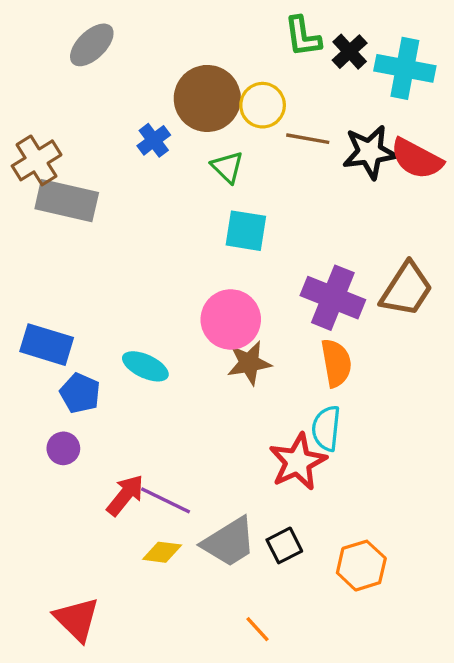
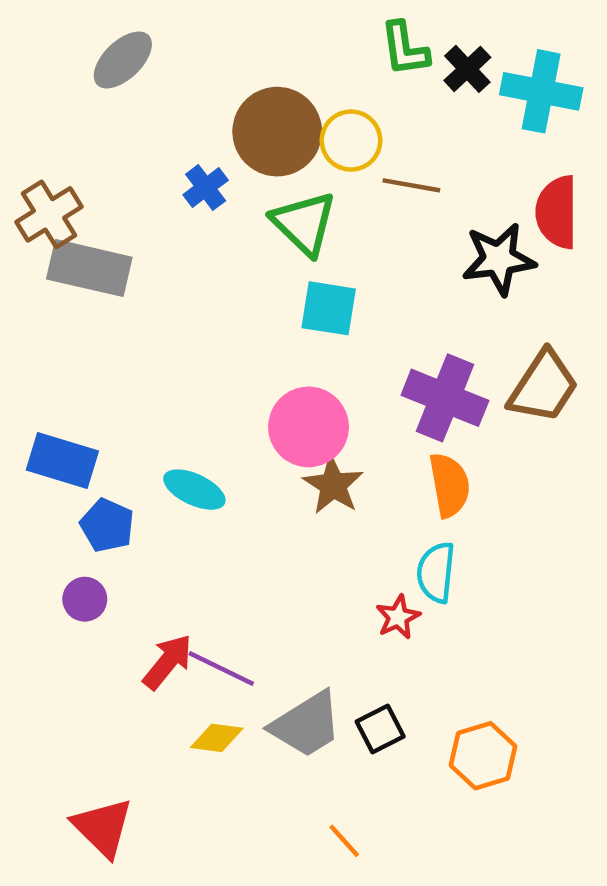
black star: (370, 152) -> (499, 259), moved
red semicircle: (417, 159) -> (557, 212), turned 62
green triangle: (227, 167) -> (304, 223), size x1.5
brown star: (249, 363) -> (333, 485), turned -30
red star: (298, 462) -> (398, 617), size x0.6

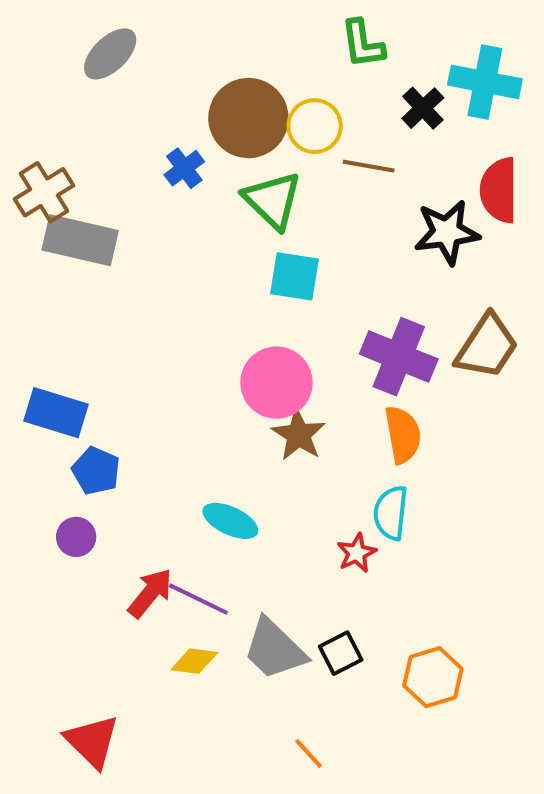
black cross: (467, 69) -> (423, 108), moved
cyan ellipse: (194, 490) -> (230, 521), moved
gray trapezoid: (306, 724) -> (274, 649), turned 76

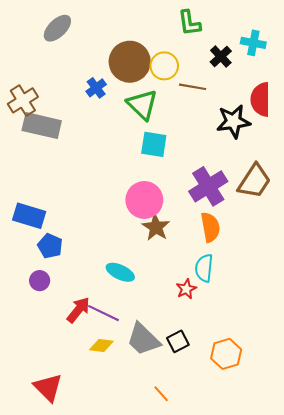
cyan cross: (485, 82) -> (253, 43), size x0.7
purple cross: (399, 357) -> (208, 186), turned 36

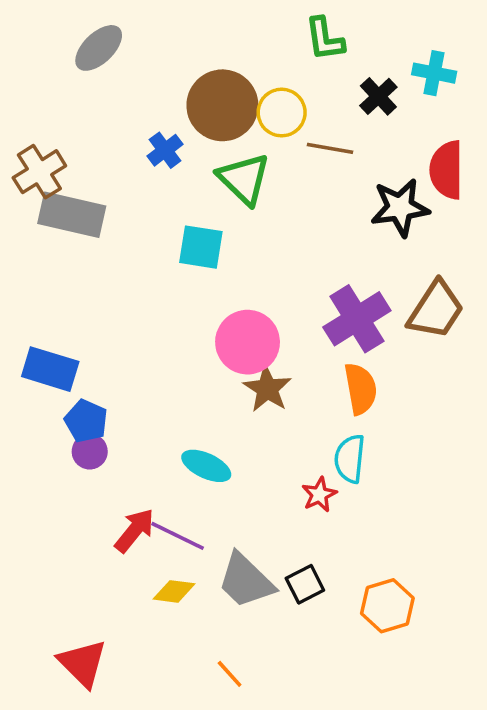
cyan square: (154, 144) -> (201, 247), moved
purple circle: (40, 281) -> (90, 452), moved
orange line: (161, 394) -> (230, 674), moved

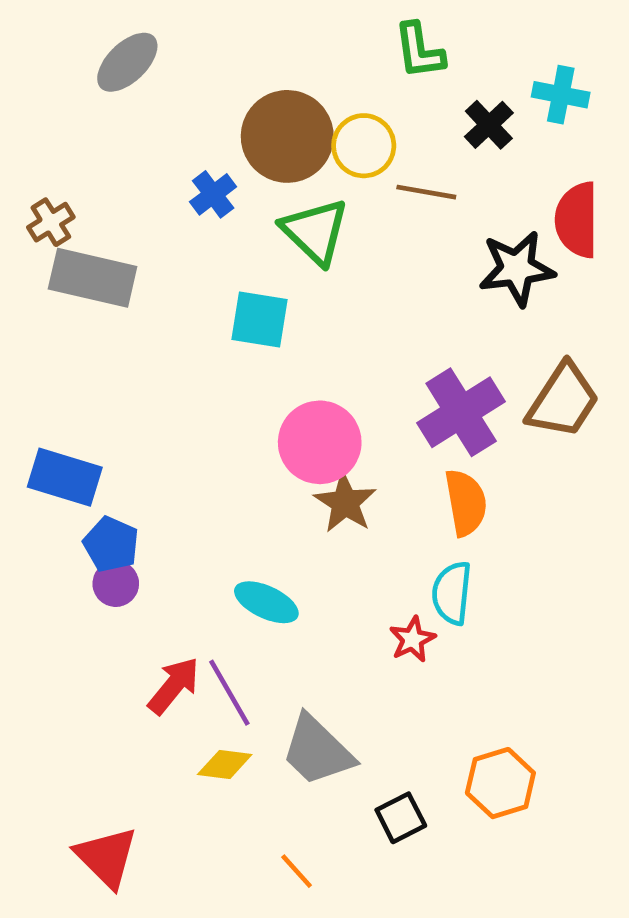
brown cross: (39, 172) -> (51, 222), size x0.7
purple line: (178, 536) -> (229, 693), turned 34
black square: (305, 584) -> (401, 818), moved

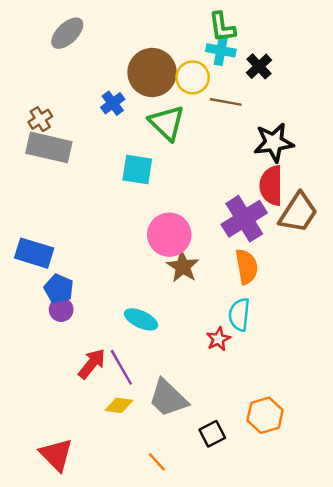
cyan cross: (561, 95) -> (221, 50), moved
red semicircle: (577, 220) -> (271, 186), moved
brown cross: (51, 222) -> (40, 119), moved

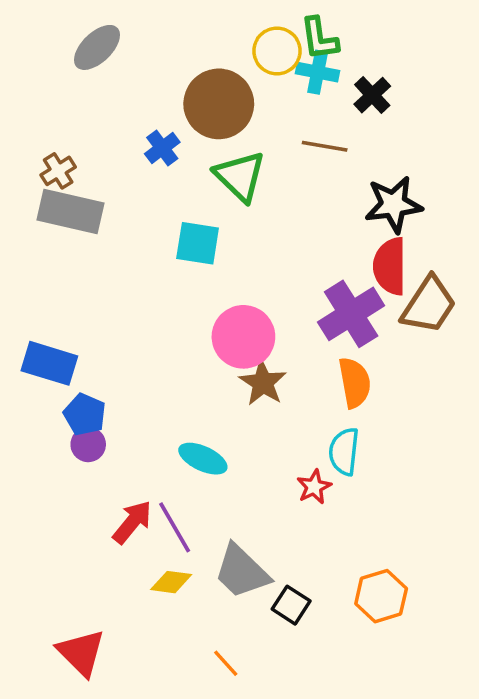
yellow circle: (193, 77) -> (277, 51), moved
black square: (212, 434) -> (291, 605), moved, turned -30

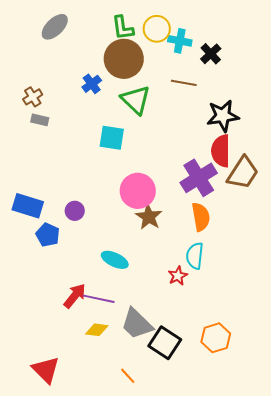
green L-shape: (319, 39) -> (123, 28), moved
gray rectangle: (71, 212) -> (40, 120), size x0.5
purple circle: (88, 444) -> (75, 211), moved
purple line: (175, 527) -> (99, 299), turned -48
black square: (291, 605) -> (165, 343), size x1.5

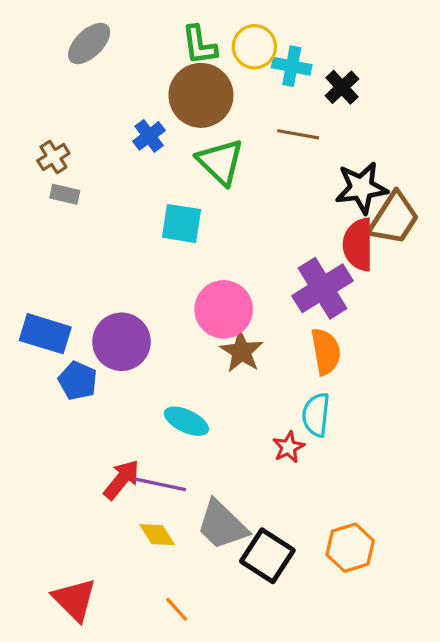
brown trapezoid: (243, 173) -> (394, 219), moved
purple circle: (75, 211) -> (122, 342), size x1.8
yellow diamond: (97, 330) -> (157, 535), turned 50
orange line: (128, 376) -> (177, 609), moved

